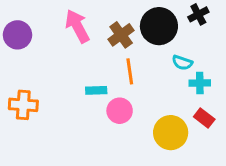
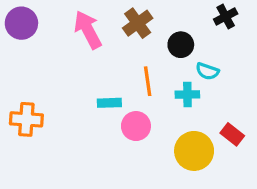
black circle: (159, 26) -> (181, 45), moved, size x0.6
purple circle: (17, 35) -> (21, 23), moved
brown cross: (121, 35) -> (138, 23), moved
cyan cross: (200, 83) -> (187, 94), moved

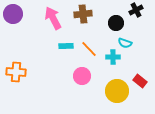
brown cross: (138, 23) -> (83, 14), turned 30
black circle: (181, 45) -> (116, 23), moved
orange line: (148, 81) -> (89, 49), turned -36
cyan rectangle: (109, 103) -> (66, 46), moved

